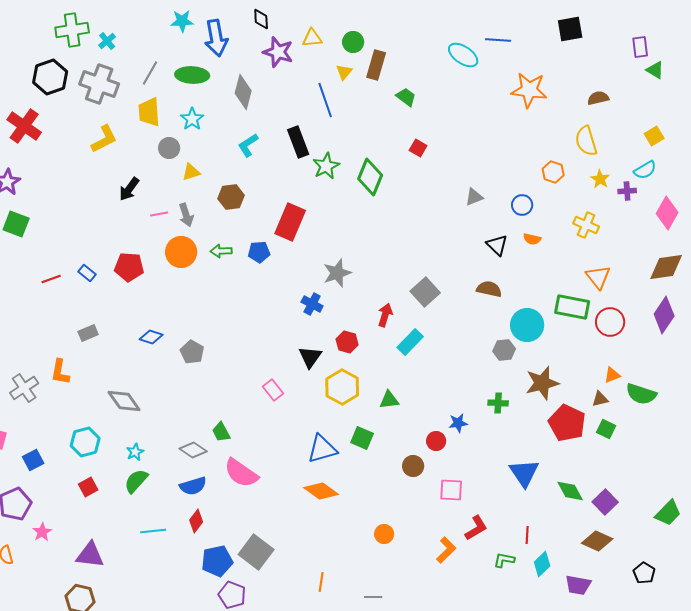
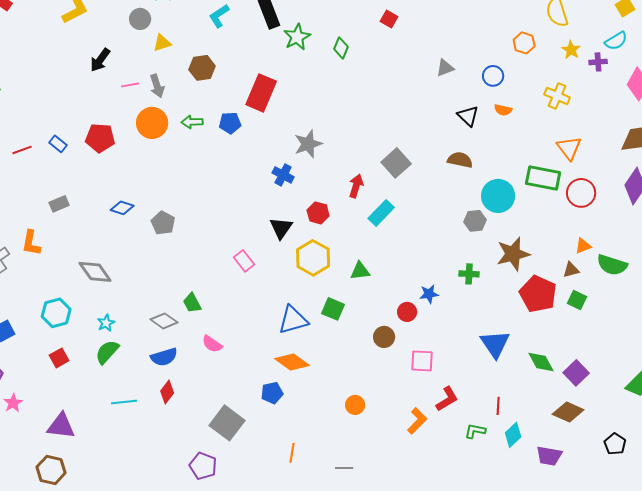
green diamond: (370, 177) -> (341, 48), size x0.6
pink semicircle: (241, 473) -> (212, 344), size x0.6
blue pentagon: (217, 561) -> (272, 393), moved, size x0.7

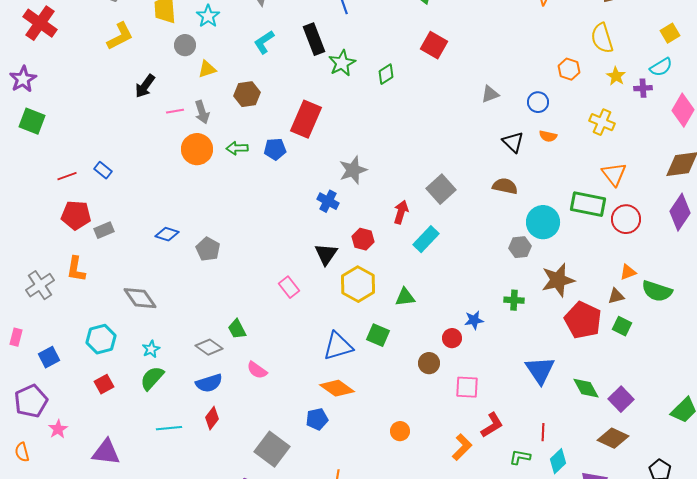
red square: (389, 19) -> (434, 45), size x1.5
green diamond: (341, 48) -> (386, 74), turned 35
red pentagon: (100, 138) -> (76, 215), moved

